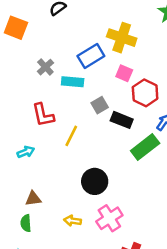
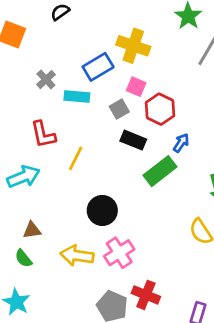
gray square: (100, 105) -> (119, 109), moved
cyan arrow: (26, 152) -> (23, 177), size x1.6
yellow arrow: (73, 221) -> (77, 256), size x1.6
green semicircle: (26, 223) -> (23, 258), turned -35

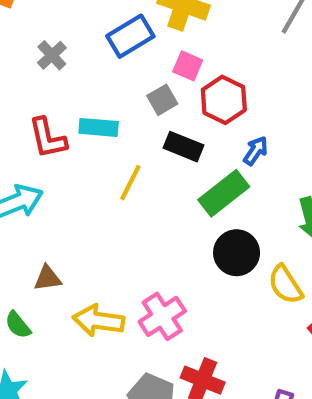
cyan rectangle: (77, 96) -> (99, 127), moved
yellow line: (76, 158) -> (130, 183), moved
black circle: (102, 210) -> (237, 253), moved
brown triangle: (32, 230) -> (48, 278), moved

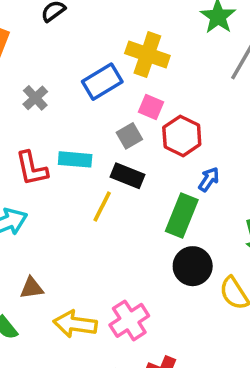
black rectangle: (183, 147) -> (128, 176), moved
green rectangle: (224, 193) -> (182, 215), turned -30

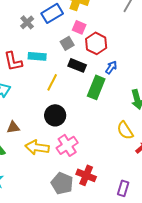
gray cross: (35, 98) -> (27, 22), moved
black rectangle: (128, 176) -> (77, 65), moved
black circle: (193, 266) -> (55, 115), moved

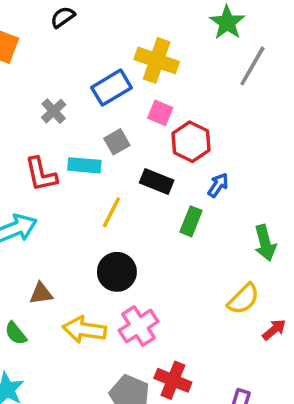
gray cross: (27, 22) -> (54, 111), moved
gray square: (67, 43) -> (117, 142), moved
green rectangle: (96, 87) -> (191, 221), size x0.7
yellow semicircle: (125, 130) -> (243, 299), turned -102

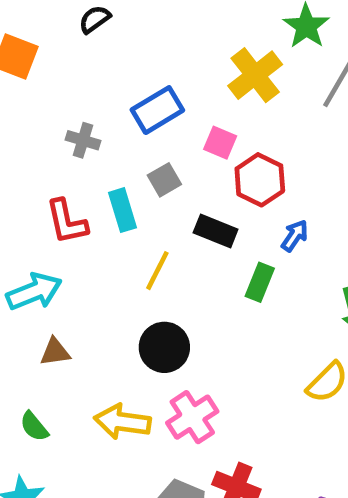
yellow cross: (157, 60) -> (255, 75), moved, turned 33
gray cross: (54, 111) -> (83, 140), turned -30
cyan rectangle: (84, 165) -> (122, 210), turned 68
brown triangle: (41, 294) -> (55, 352), moved

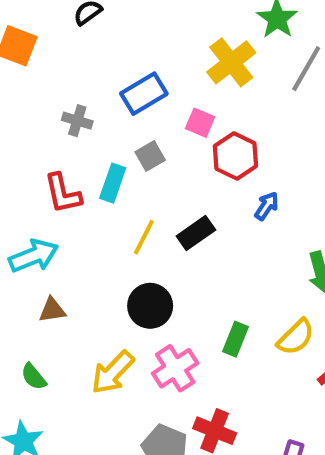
cyan rectangle: (122, 210) -> (113, 183), turned 36
black rectangle: (216, 231) -> (196, 233), moved, turned -57
green rectangle: (260, 282) -> (235, 339), moved
yellow arrow: (122, 422) -> (113, 372), turned -54

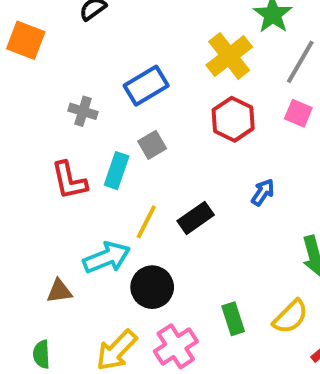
pink square: (200, 123) -> (298, 113), moved
red hexagon: (235, 156) -> (233, 119), moved
cyan arrow: (34, 256) -> (107, 257), moved
green rectangle: (235, 339) -> (233, 319), turned -40
green semicircle: (34, 377) -> (41, 354), turned 36

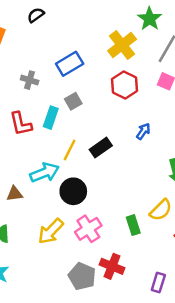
green rectangle: (233, 319) -> (133, 225), moved

